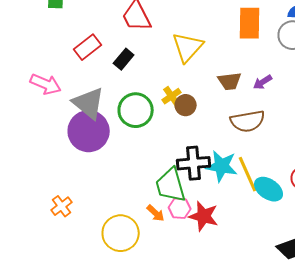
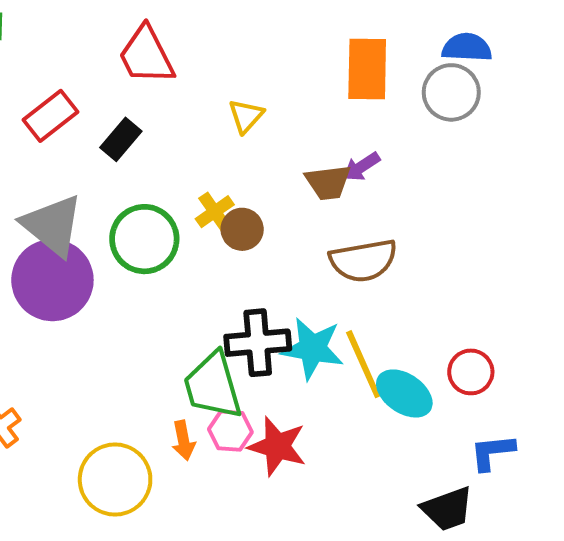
yellow triangle: (188, 47) -> (246, 116), size x0.6
purple arrow: (263, 82) -> (361, 167), moved
orange arrow: (156, 213) -> (183, 440), turned 36

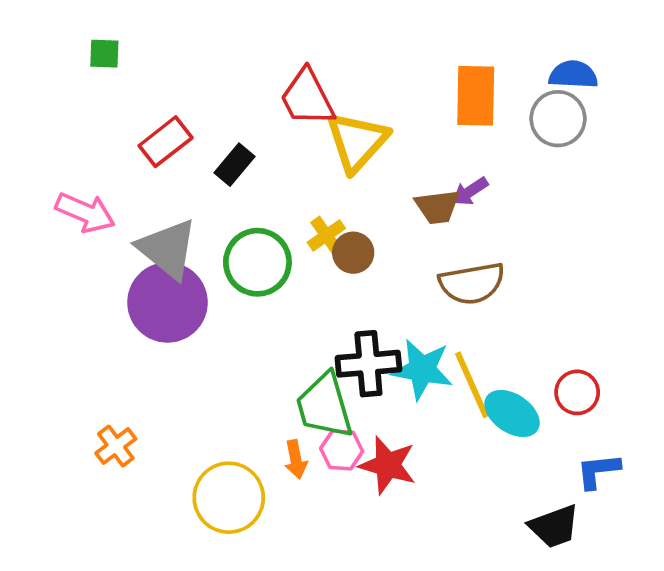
red trapezoid: (146, 55) -> (307, 98), moved
yellow triangle: (246, 116) -> (357, 142), size x1.8

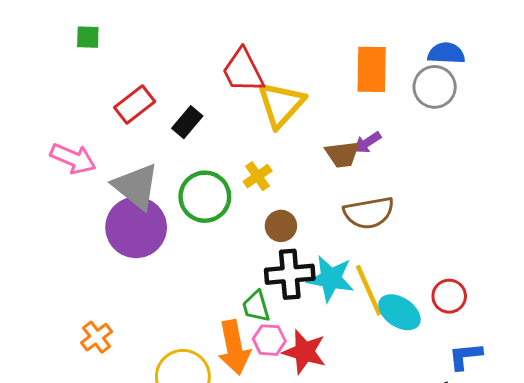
brown circle: (353, 253) -> (281, 226), moved
green trapezoid: (324, 406) -> (256, 306), size x0.6
orange arrow: (296, 459) -> (234, 347), size x1.8

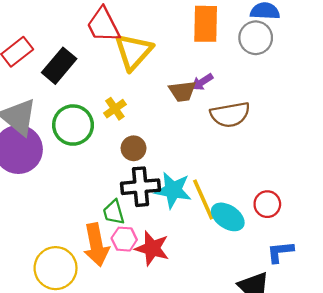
black rectangle: (187, 122) -> (59, 66), size x1.4
brown semicircle: (369, 213) -> (230, 115), moved

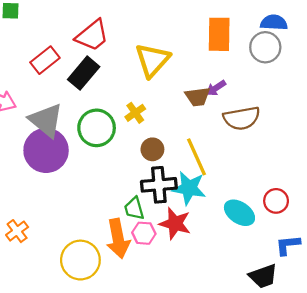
red trapezoid: (103, 25) -> (92, 35), moved, turned -102
yellow line: (203, 199) -> (196, 157), moved
red star: (152, 248) -> (175, 224), moved

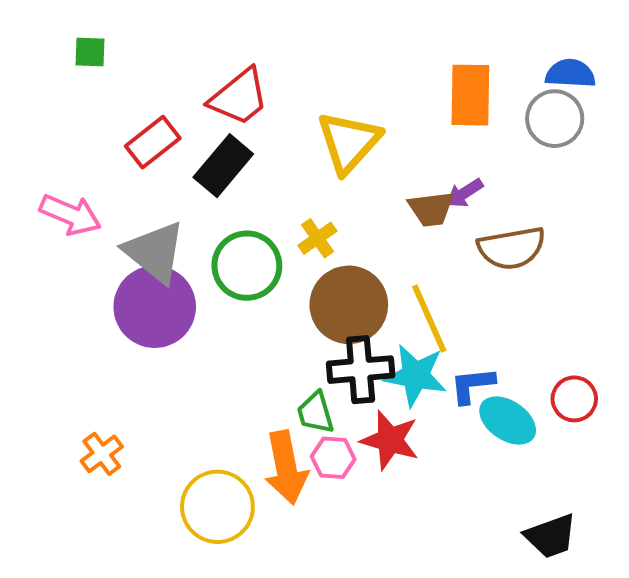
brown circle: (152, 149) -> (349, 305), size x1.8
blue L-shape: (288, 245) -> (472, 385), moved

